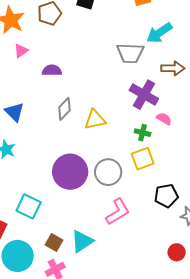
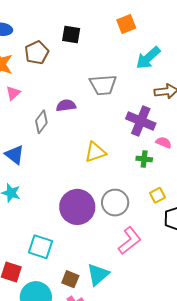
gray trapezoid: (130, 53) -> (103, 85), moved
purple semicircle: (52, 70) -> (66, 105), moved
gray diamond: (64, 109) -> (41, 122), moved
yellow square: (143, 159) -> (157, 195), moved, size x0.7

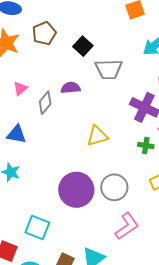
black square: (71, 35) -> (83, 46), moved, turned 30
pink triangle: (13, 93) -> (20, 89), moved
blue triangle: (15, 155) -> (17, 134), turned -30

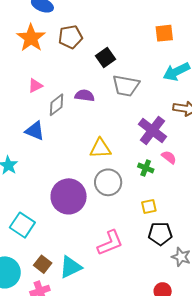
blue triangle: (17, 134) -> (35, 131), moved
gray circle: (114, 187) -> (108, 182), moved

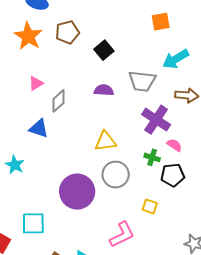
gray trapezoid: (126, 86) -> (142, 81), moved
purple semicircle: (85, 96) -> (104, 90), moved
yellow square: (149, 206) -> (150, 206), moved, turned 35
cyan square: (22, 225) -> (33, 223), turned -30
black pentagon: (160, 234) -> (173, 175), moved

